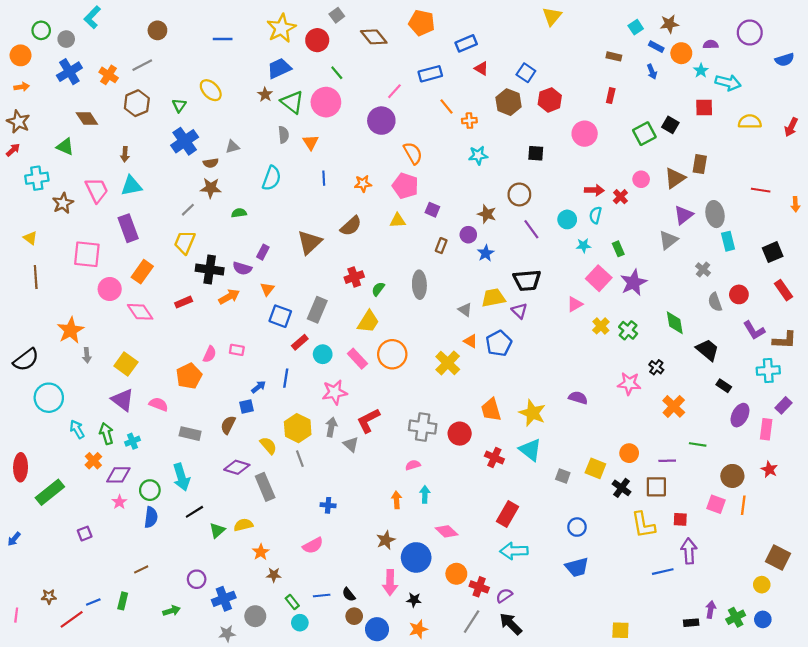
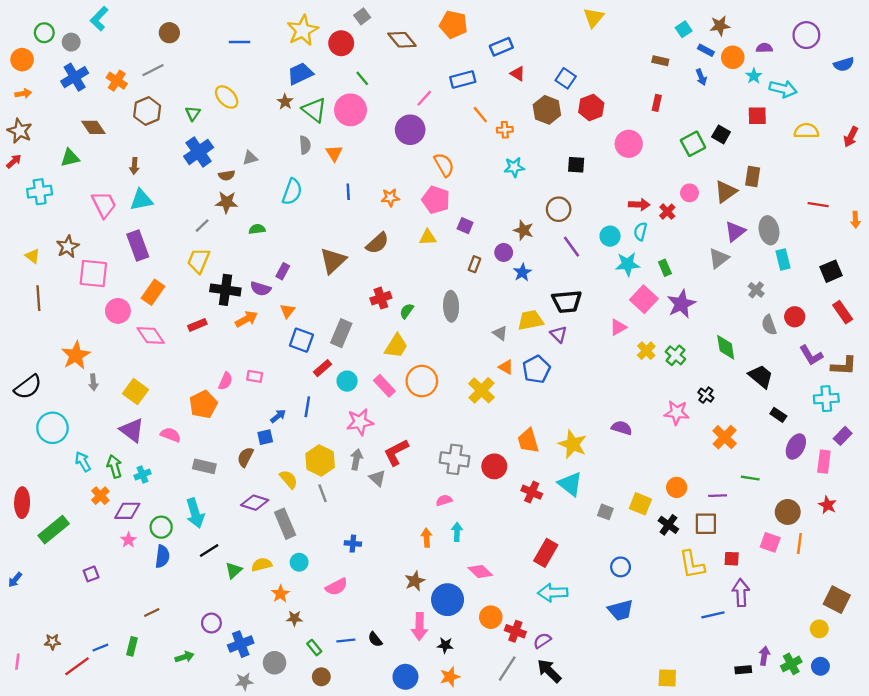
green triangle: (65, 147) -> (70, 158), turned -36
brown star: (63, 203) -> (68, 247), moved
cyan star: (583, 246) -> (628, 264), size x1.5
brown circle: (354, 616) -> (321, 677), moved
cyan circle: (300, 623) -> (299, 562), moved

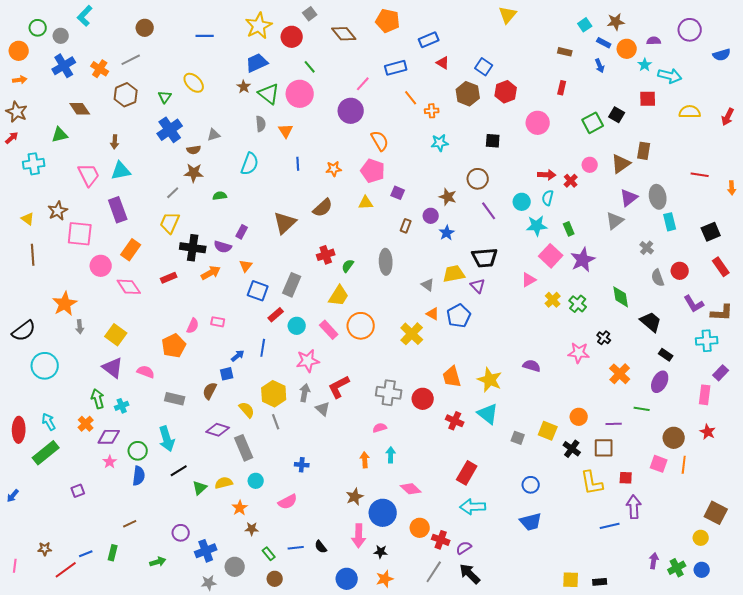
purple ellipse: (796, 447) -> (660, 382), moved
cyan arrow: (83, 462) -> (49, 422), moved
black rectangle: (743, 670) -> (600, 582), moved

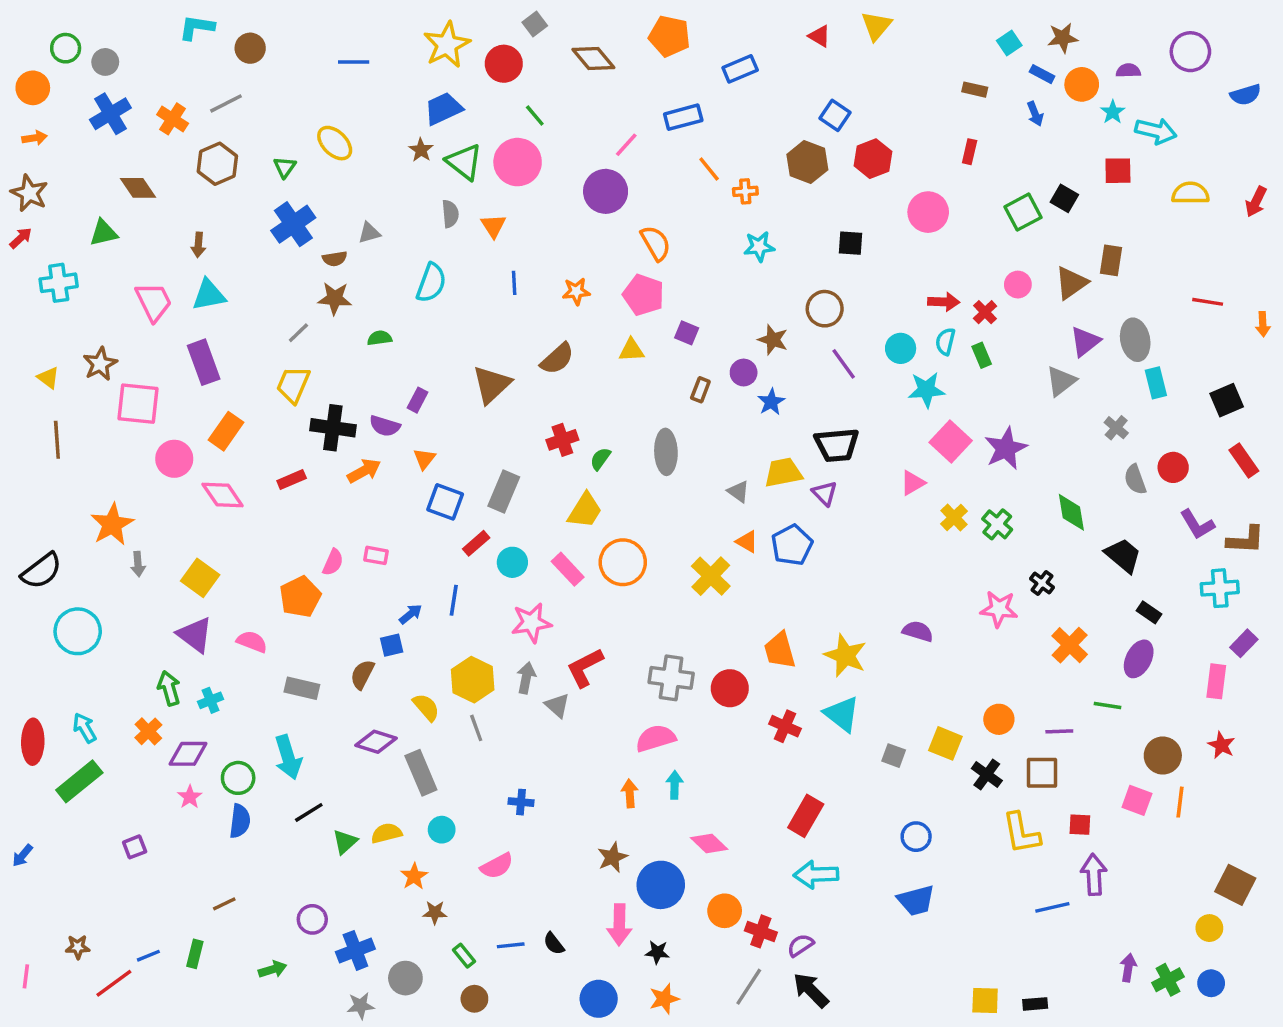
cyan L-shape: (85, 16) -> (197, 27), moved, turned 55
red triangle: (443, 63) -> (819, 36), moved
green rectangle: (569, 229) -> (982, 355), moved
pink semicircle: (380, 428) -> (656, 738), size x1.6

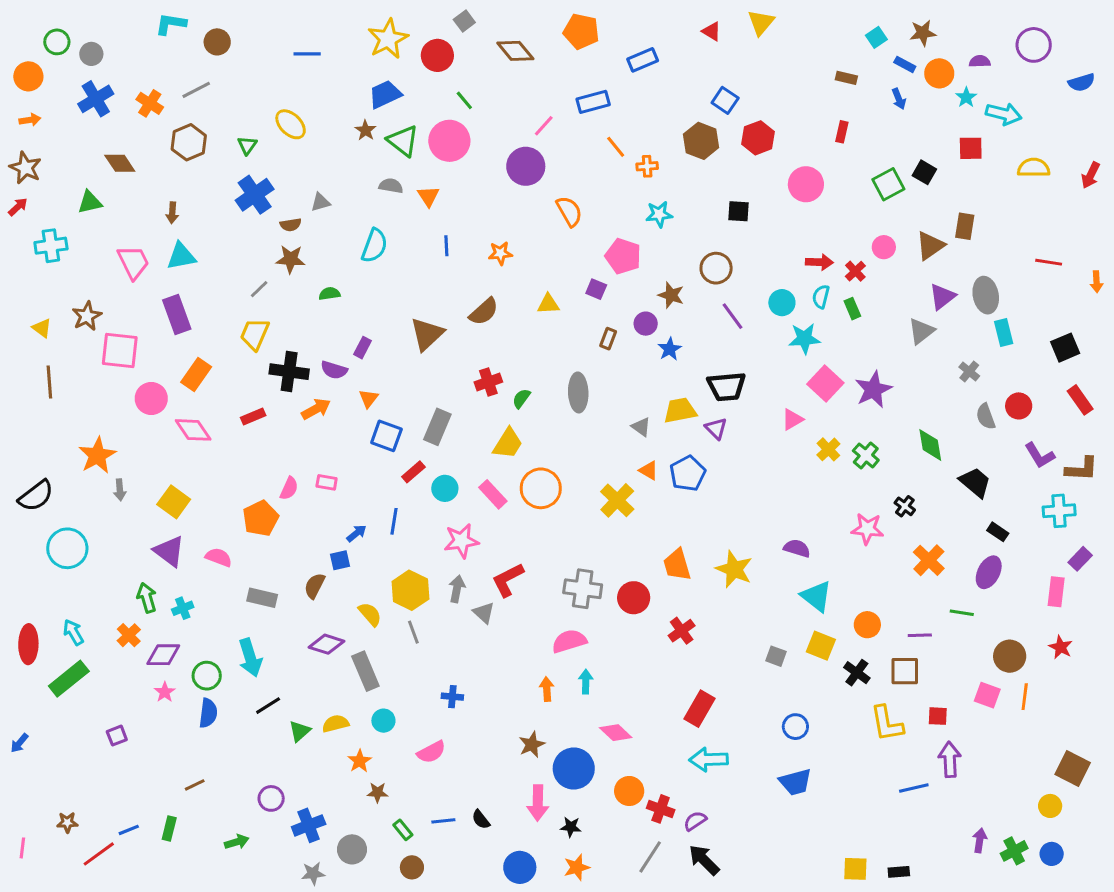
gray semicircle: (450, 214) -> (391, 186), turned -75
pink pentagon: (644, 295) -> (623, 256), moved
cyan triangle: (842, 714) -> (816, 596), moved
red cross: (785, 726) -> (682, 631), turned 30

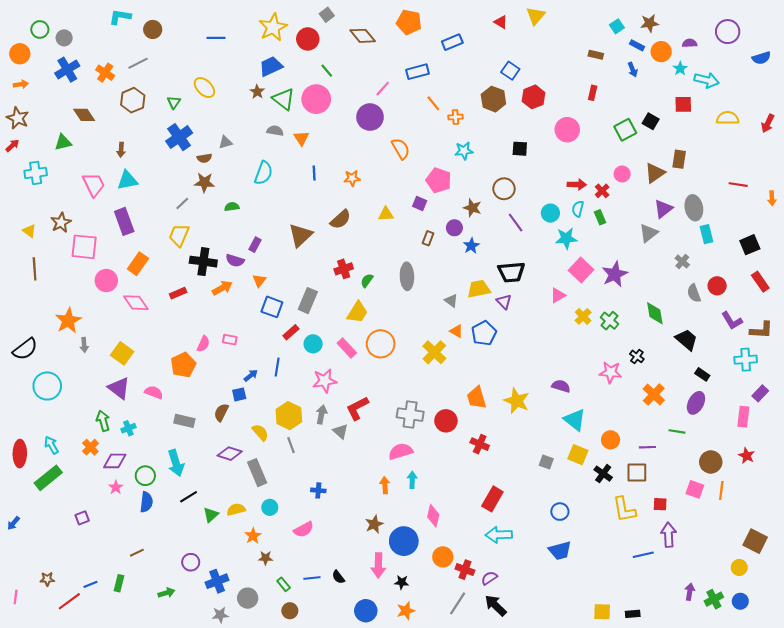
red cross: (682, 631) -> (480, 444), turned -30
pink diamond: (616, 733) -> (433, 516), turned 60

